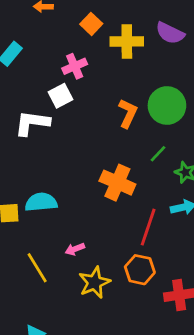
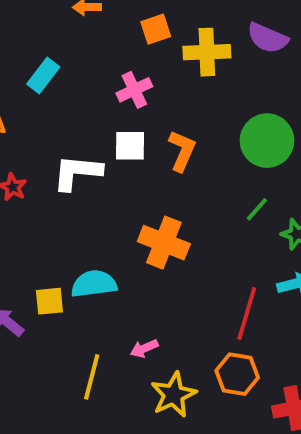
orange square: (91, 24) -> (156, 29), turned 30
white square: (60, 96) -> (130, 146), moved, turned 30
orange L-shape: (128, 113) -> (182, 151), moved
orange cross: (117, 183) -> (164, 243), moved
yellow line: (37, 268) -> (92, 377), turned 48

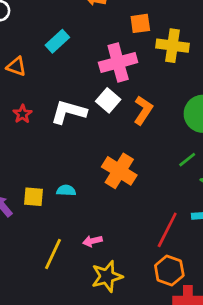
pink cross: (134, 90) -> (118, 62), size x1.5
white square: (130, 146) -> (108, 100), turned 30
cyan semicircle: (94, 284) -> (66, 190), size x0.6
orange hexagon: (237, 374) -> (169, 271), moved

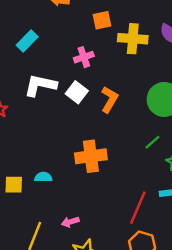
pink cross: (118, 62) -> (84, 57), size x0.6
white L-shape: (69, 112) -> (40, 85), moved
orange cross: (119, 171) -> (91, 156), turned -36

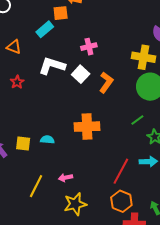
orange square: (102, 20) -> (61, 13), moved
yellow cross: (133, 39) -> (143, 57), moved

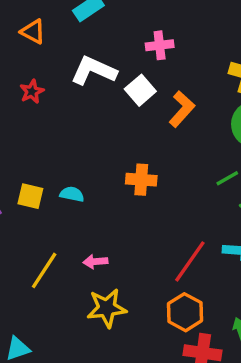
orange cross: (87, 127) -> (141, 180), size x0.7

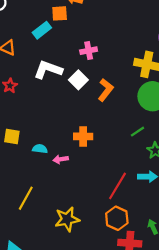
yellow square: (30, 196) -> (12, 137), moved
pink arrow: (95, 262) -> (61, 159), moved

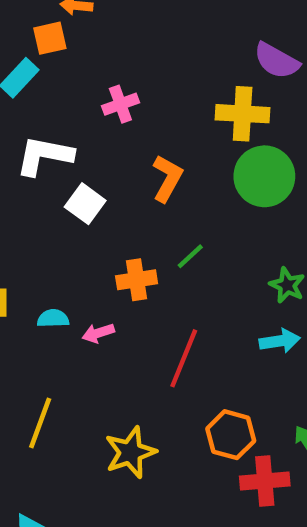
white square: (78, 80) -> (85, 204), moved
green line: (138, 132) -> (190, 256), moved
red line: (118, 186) -> (184, 358), moved

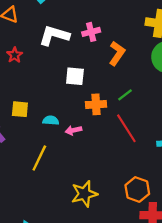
pink cross: (120, 104) -> (91, 32), moved
white square: (85, 204) -> (75, 76), moved, turned -36
red line: (184, 358) -> (126, 128), moved, turned -60
yellow line: (40, 423) -> (39, 158), moved

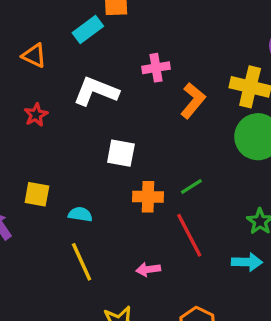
pink cross: (91, 32) -> (156, 68), moved
orange L-shape: (117, 53) -> (193, 101), moved
pink arrow: (73, 130) -> (148, 269), moved
yellow line: (39, 158) -> (82, 262), moved, turned -55

